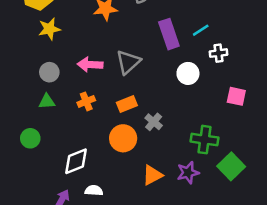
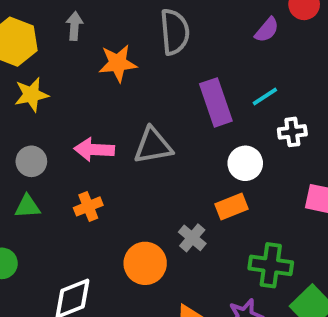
gray triangle: (128, 62) -> (153, 146), turned 32
orange rectangle: (127, 104) -> (231, 206), moved

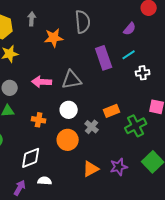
purple semicircle: (267, 30) -> (130, 29), moved
white circle: (245, 163) -> (69, 110), moved
orange cross: (88, 206) -> (39, 120), moved, turned 32
green cross: (271, 265) -> (136, 126), moved, turned -35

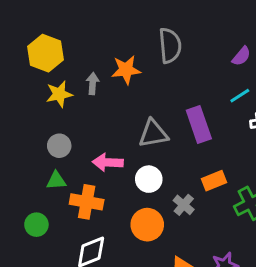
gray arrow: (32, 19) -> (93, 83), moved
purple rectangle: (104, 58) -> (199, 124), moved
pink arrow: (42, 82) -> (108, 162), moved
orange cross: (39, 120) -> (87, 202), moved, size x1.5

